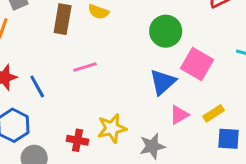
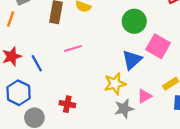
pink triangle: (179, 115) -> (144, 96), moved
yellow star: (112, 128) -> (115, 84), moved

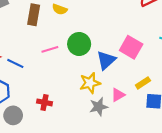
green circle: (134, 21) -> (79, 44), moved
blue line: (37, 63) -> (15, 63), turned -35

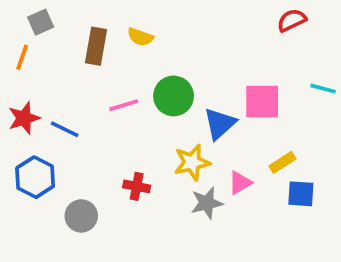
pink square: (131, 47) -> (262, 102), turned -30
red cross: (44, 102) -> (137, 186), moved
gray circle: (13, 115) -> (81, 216), moved

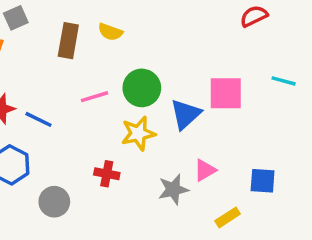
yellow star: (192, 162) -> (138, 133), moved
yellow rectangle: (282, 162) -> (228, 217), moved

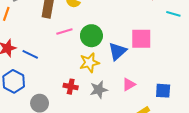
cyan line: (284, 81) -> (173, 14), moved
pink line: (95, 97) -> (64, 32), moved
gray star: (173, 189) -> (99, 90), moved

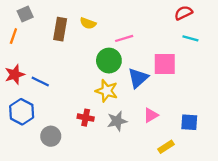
cyan line: (173, 14) -> (190, 38), moved
pink line: (64, 32) -> (124, 38), moved
yellow star: (89, 63) -> (107, 91), turned 30

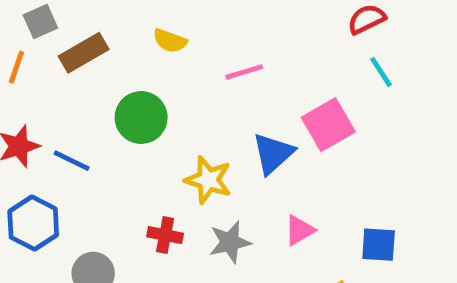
brown rectangle: (60, 29) -> (84, 53), moved, turned 50
cyan line: (190, 38) -> (381, 72), turned 42
green circle: (109, 61) -> (141, 117), moved
pink square: (165, 64) -> (328, 125), turned -30

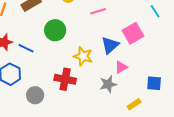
pink triangle: (299, 230) -> (121, 67), moved
red cross: (165, 235) -> (65, 79), size x1.5
gray star: (230, 242) -> (108, 84), moved

